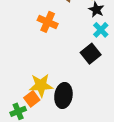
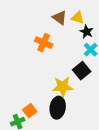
yellow star: (41, 85) -> (63, 87), moved

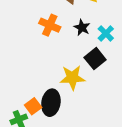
black star: (87, 32) -> (82, 28), moved
black ellipse: (58, 108) -> (51, 103), moved

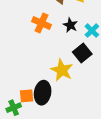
yellow star: (72, 78) -> (62, 70), turned 30
orange square: (33, 106) -> (27, 96), turned 32

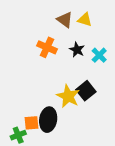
black square: (82, 53) -> (86, 91), moved

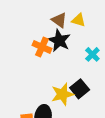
black star: (77, 50) -> (59, 41), moved, size x1.5
yellow star: (68, 96) -> (62, 94), turned 30

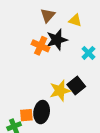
brown triangle: (59, 20) -> (48, 15), moved, turned 35
black star: (59, 41) -> (57, 40), turned 30

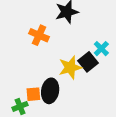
orange cross: (41, 46) -> (39, 35), moved
cyan cross: (88, 53) -> (101, 49), moved

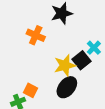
black ellipse: (50, 91) -> (67, 87), moved, turned 30
orange square: (33, 94) -> (30, 90), turned 32

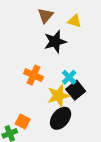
orange cross: (36, 35) -> (34, 75), moved
cyan cross: (94, 48) -> (69, 77), moved

